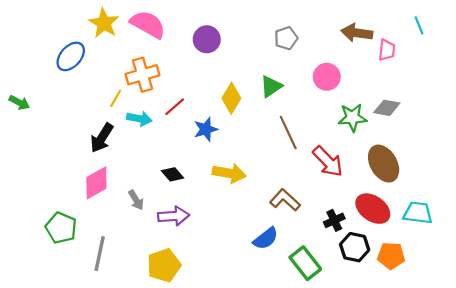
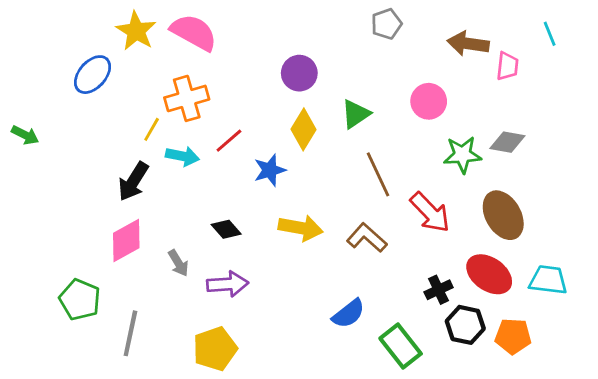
gray pentagon: (286, 38) -> (386, 24), moved
purple circle: (207, 39) -> (299, 73), moved
brown L-shape: (285, 200) -> (367, 238), moved

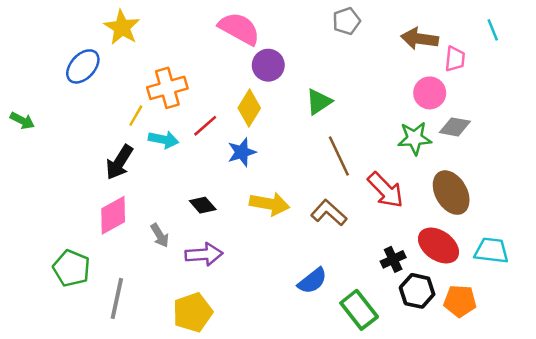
pink semicircle: (194, 32) -> (239, 29), moved
pink circle: (429, 101) -> (430, 93), moved
yellow diamond: (303, 129) -> (249, 108), moved

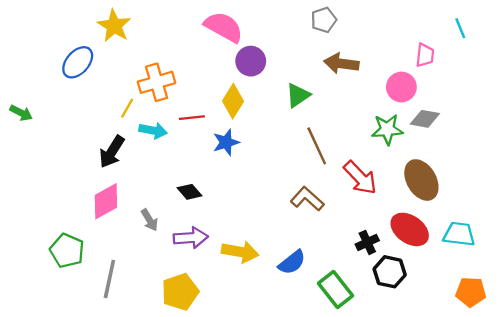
brown arrow: (420, 39) -> (341, 63), moved
red line: (205, 126) -> (192, 118), turned 35
yellow arrow: (270, 204) -> (240, 252), moved
orange pentagon: (460, 301) -> (471, 292), moved

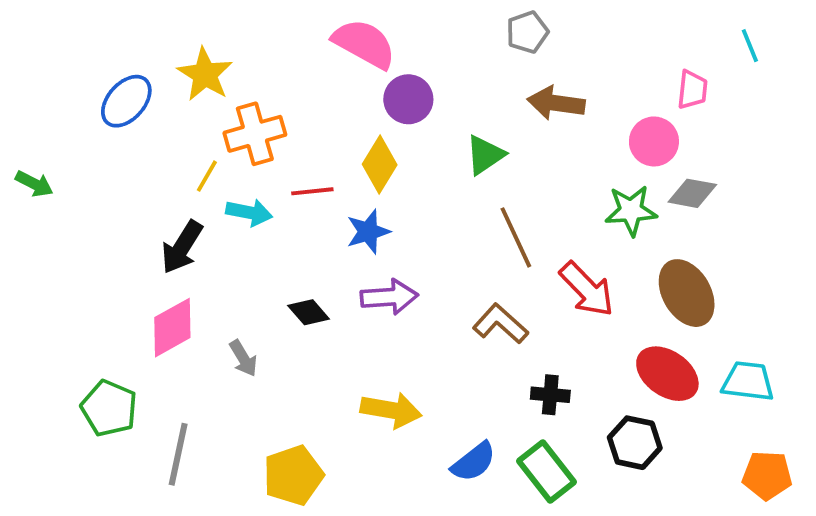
yellow star: (114, 26) -> (205, 74), moved
purple arrow: (191, 238) -> (389, 297), moved
black cross: (367, 242) -> (550, 395), moved, turned 30
blue semicircle: (292, 262) -> (474, 462), moved

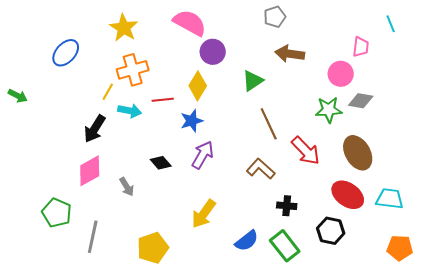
yellow star: (205, 74) -> (124, 28), moved
purple arrow: (389, 297) -> (203, 155), turned -56
yellow arrow: (391, 410) -> (204, 214), turned 116

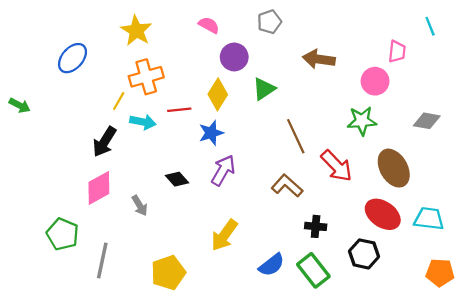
gray pentagon: (275, 17) -> (269, 22), moved
pink semicircle: (190, 23) -> (209, 25), size x0.6
green triangle: (253, 81) -> (264, 89), moved
gray diamond: (361, 101) -> (427, 121), moved

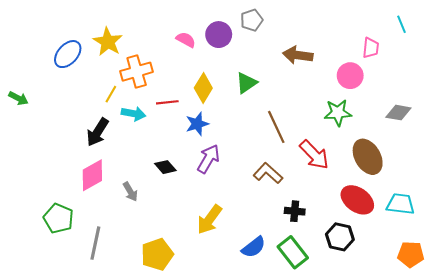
pink semicircle: (209, 25) -> (186, 40), moved
yellow star: (136, 31) -> (108, 42), moved
purple circle: (234, 57) -> (219, 35), moved

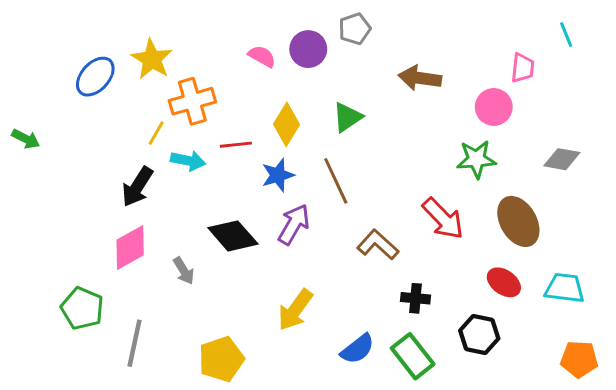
brown line: (276, 127) -> (336, 181), moved
black diamond: (165, 167) -> (233, 236), size x1.6
red ellipse: (357, 200) -> (504, 282), size x0.7

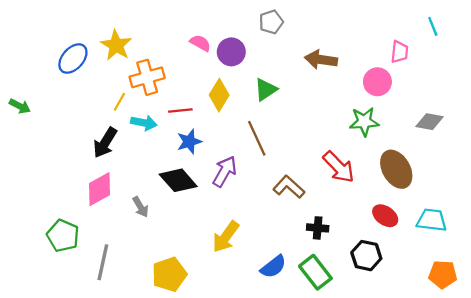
purple circle: (308, 49) -> (231, 52), moved
blue star: (278, 175) -> (189, 142), moved

